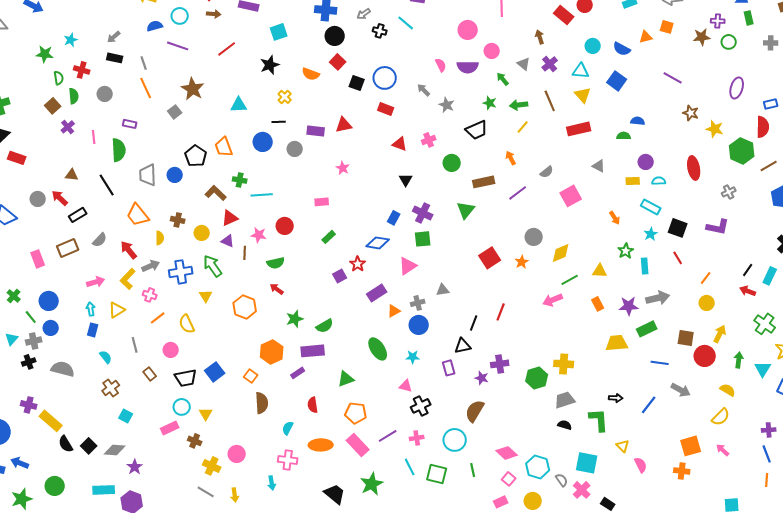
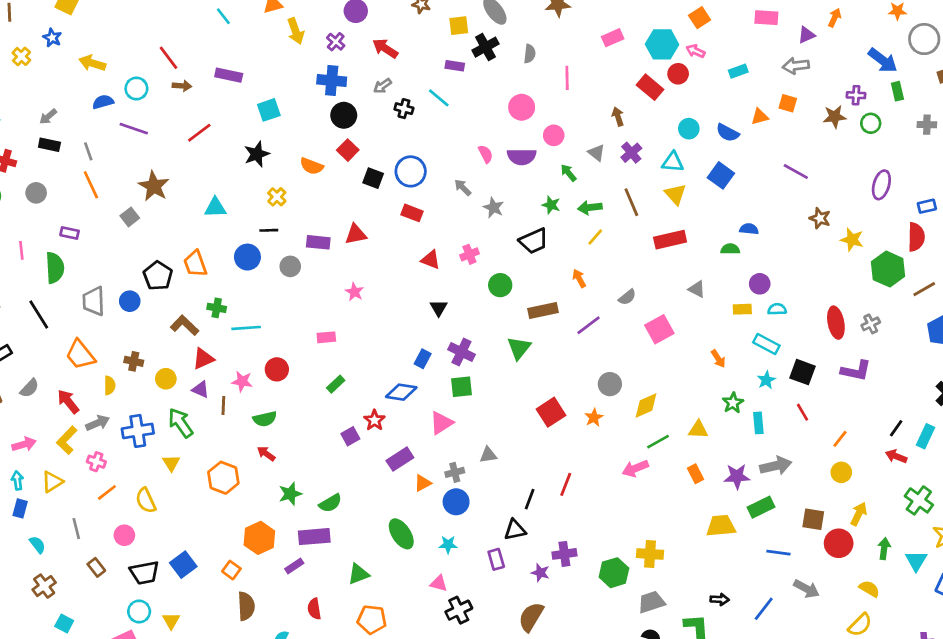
red ellipse: (694, 168) -> (836, 323), moved

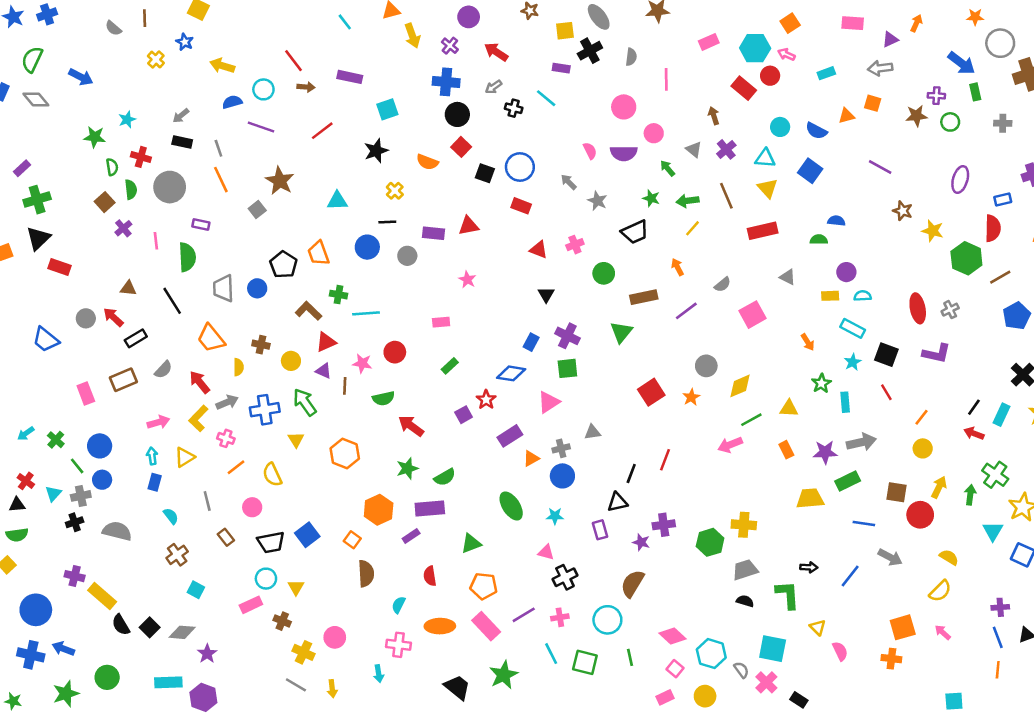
gray circle: (36, 193) -> (170, 187), size x1.6
red arrow: (266, 454) -> (411, 426), moved, size x1.5
green arrow: (884, 549) -> (970, 495), moved

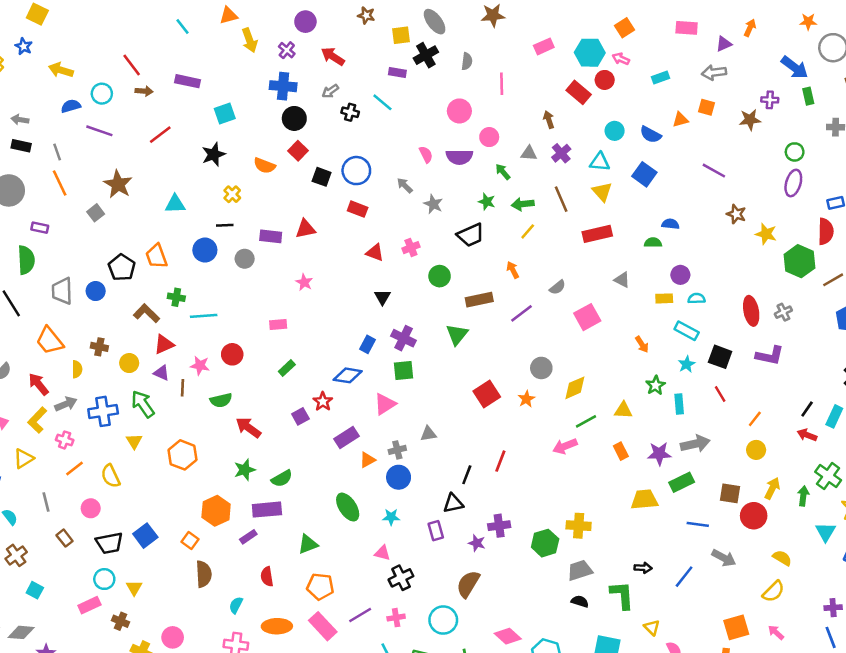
gray arrow: (181, 116) -> (20, 120), turned 49
green circle: (950, 122) -> (795, 152), moved
gray triangle: (694, 149) -> (529, 153), turned -35

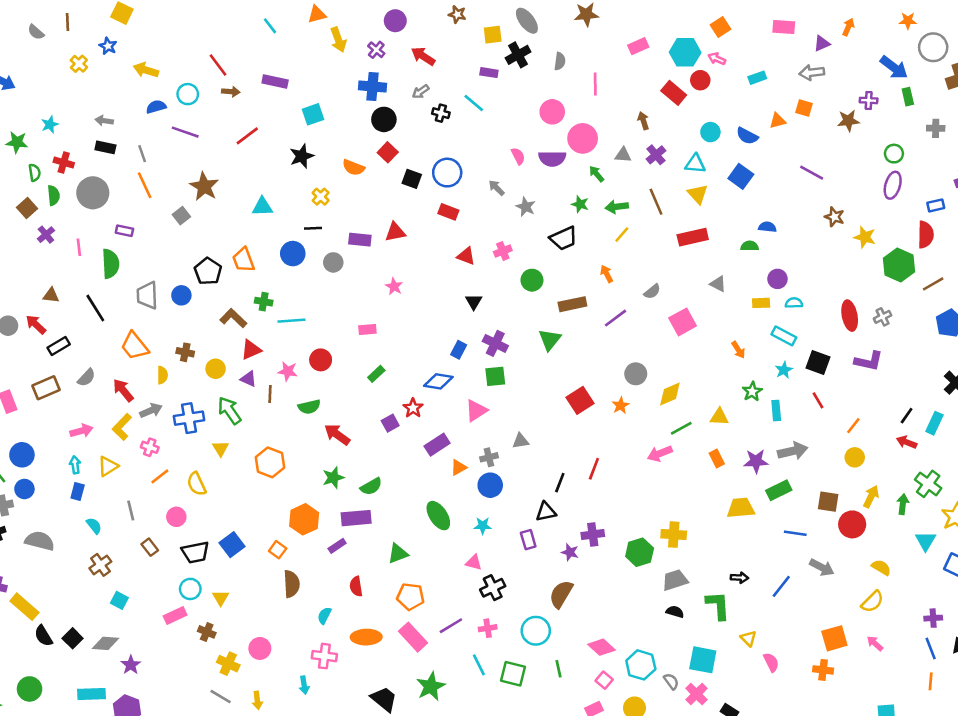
pink circle: (489, 137) -> (583, 138), size x1.5

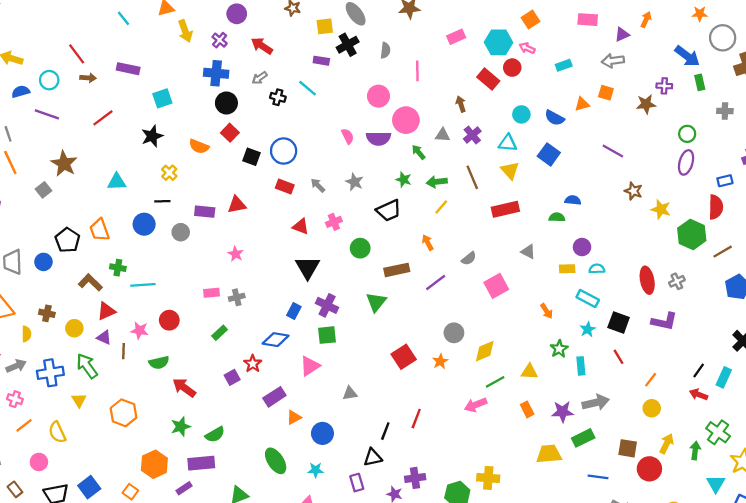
gray arrow: (497, 188) -> (318, 185), moved
black triangle: (474, 302) -> (308, 268), size x1.6
gray cross: (489, 457) -> (237, 297), moved

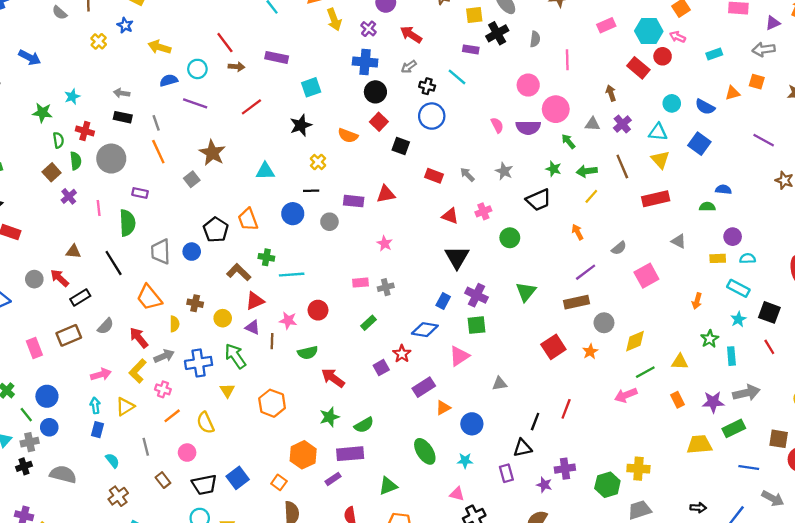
blue circle: (284, 151) -> (432, 116), moved
brown rectangle: (397, 270) -> (576, 302), moved
orange arrow: (547, 311) -> (697, 301), turned 49

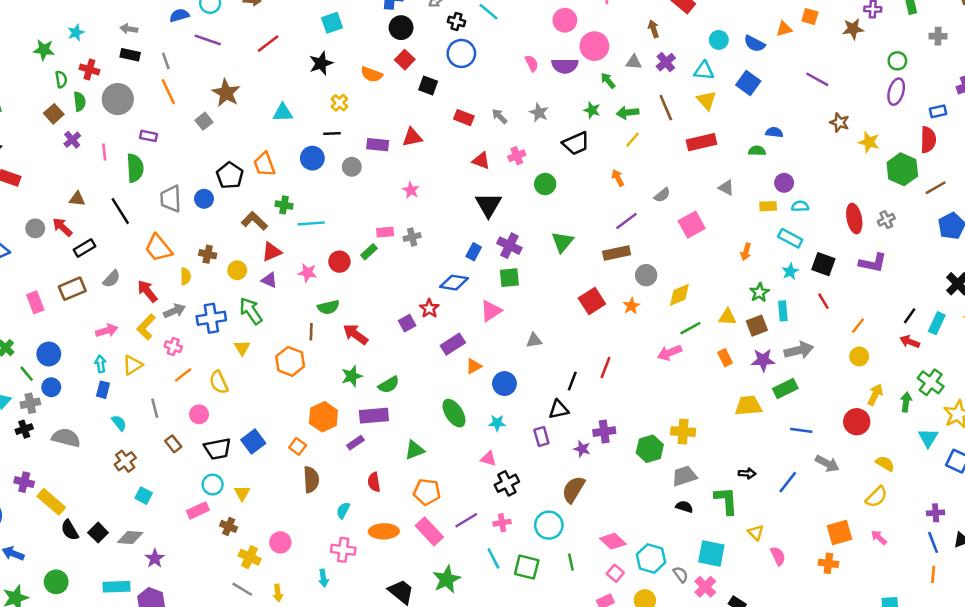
green rectangle: (369, 323) -> (369, 252), moved
brown line: (272, 341) -> (311, 332), moved
brown square: (779, 439) -> (757, 326), moved, turned -30

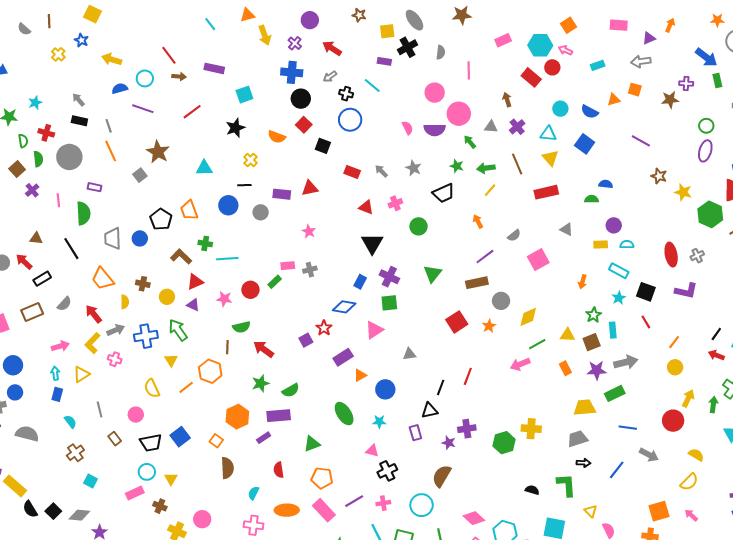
gray arrow: (129, 29) -> (78, 100), turned 40
orange line: (183, 375) -> (186, 387), moved
gray trapezoid: (684, 476) -> (577, 439), moved

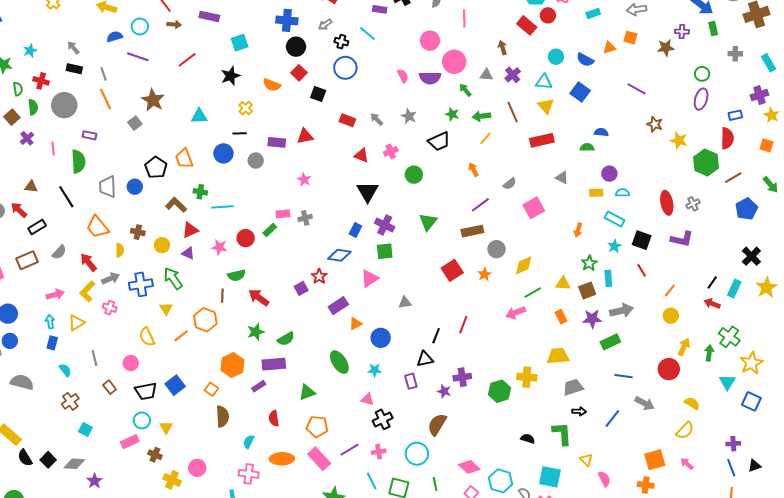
yellow trapezoid: (585, 408) -> (558, 356), moved

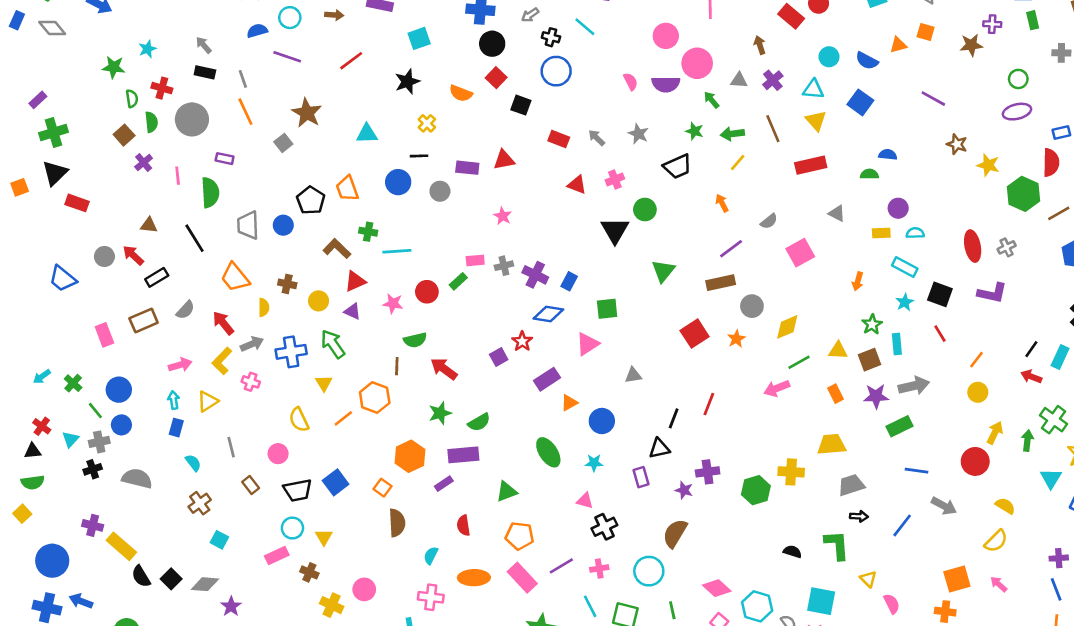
purple ellipse: (701, 99) -> (1017, 112), turned 60
black triangle: (368, 192) -> (615, 230), moved
purple cross: (385, 225) -> (535, 275), moved

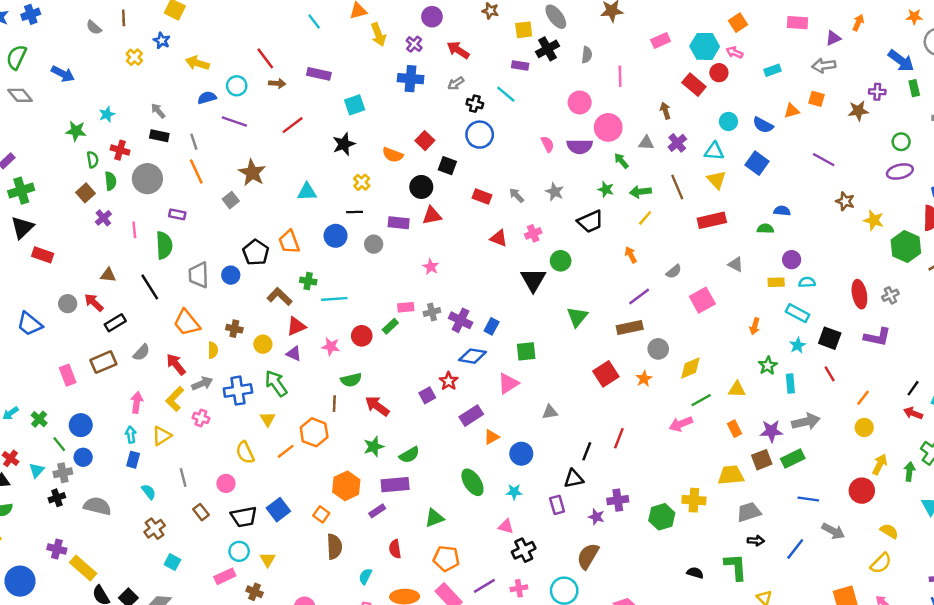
black circle: (492, 44) -> (421, 187), moved
brown square: (869, 360) -> (762, 460), moved
pink arrow: (180, 365) -> (137, 402), turned -66

